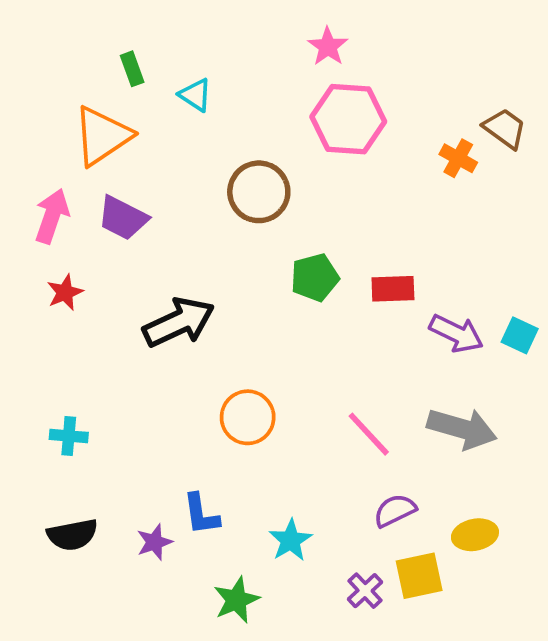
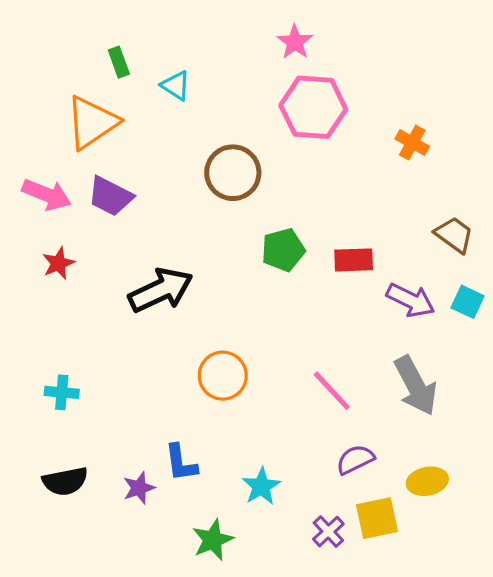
brown trapezoid: (505, 128) -> (454, 235), moved
pink arrow: (52, 216) -> (47, 195), turned 93
gray arrow: (462, 429) -> (416, 386), turned 46

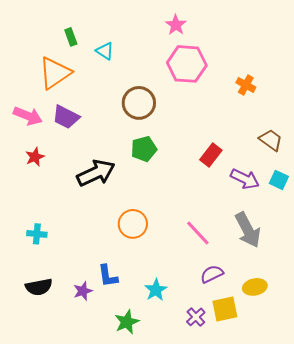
green pentagon: (283, 250) -> (144, 149), moved
red rectangle: (354, 260) -> (211, 155), turned -50

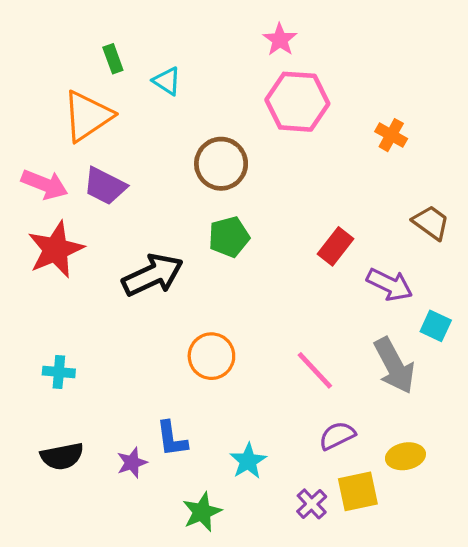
red star: (35, 157) -> (56, 250), size x1.8
cyan square: (279, 180) -> (436, 326), moved

